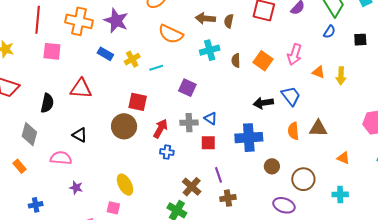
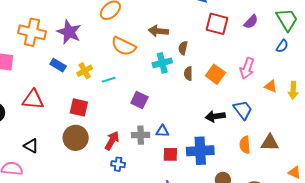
brown semicircle: (229, 21) -> (183, 48), moved
red square: (138, 102) -> (79, 107), moved
blue triangle: (211, 118) -> (162, 131), turned -32
red square: (208, 143) -> (170, 154), moved

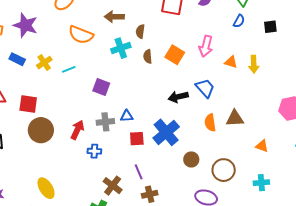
red square: (79, 107) -> (28, 104), moved
blue cross: (200, 151) -> (166, 132), turned -32
blue cross: (118, 164) -> (94, 151), moved

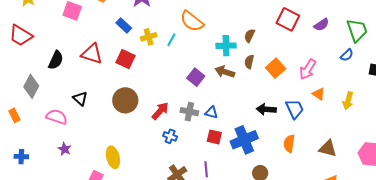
brown arrow: (114, 17) -> (225, 72), moved
orange triangle: (231, 62) -> (319, 94), moved
cyan line: (69, 69) -> (171, 40), moved, turned -56
red square: (28, 104) -> (126, 59), moved
brown triangle: (235, 118) -> (328, 148), moved

